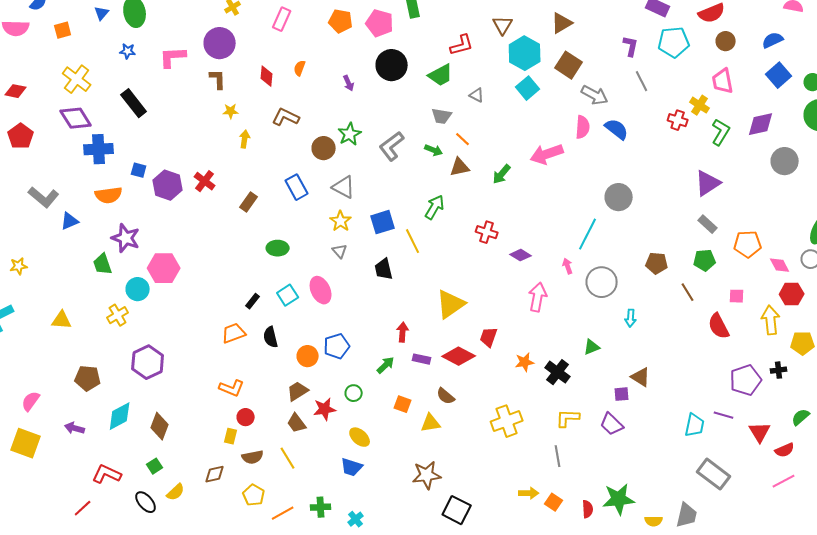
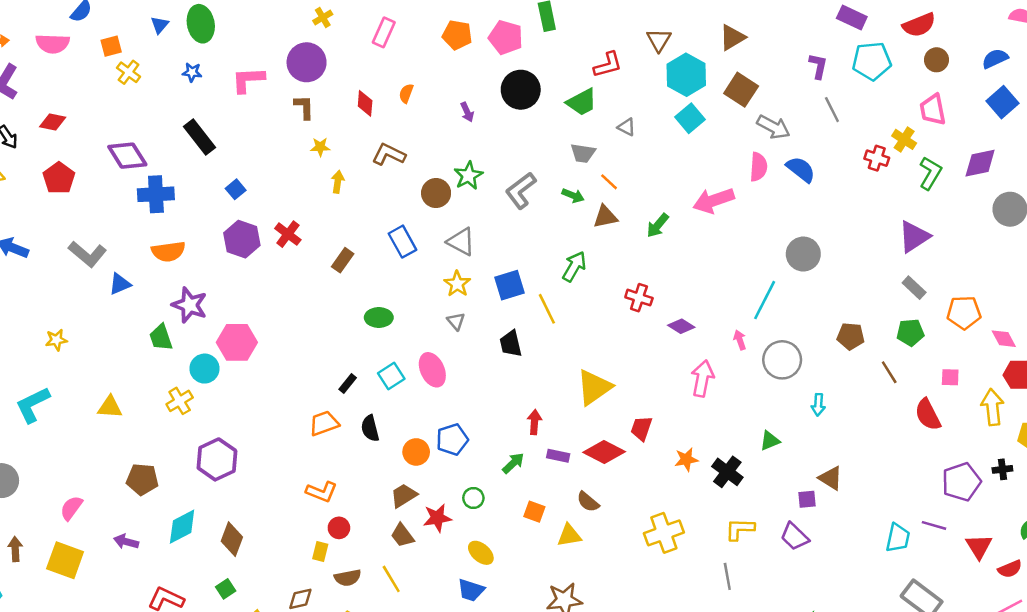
yellow cross: (77, 79) -> (129, 72), moved, size x0.7
blue square: (139, 170) -> (236, 189), moved, turned 35

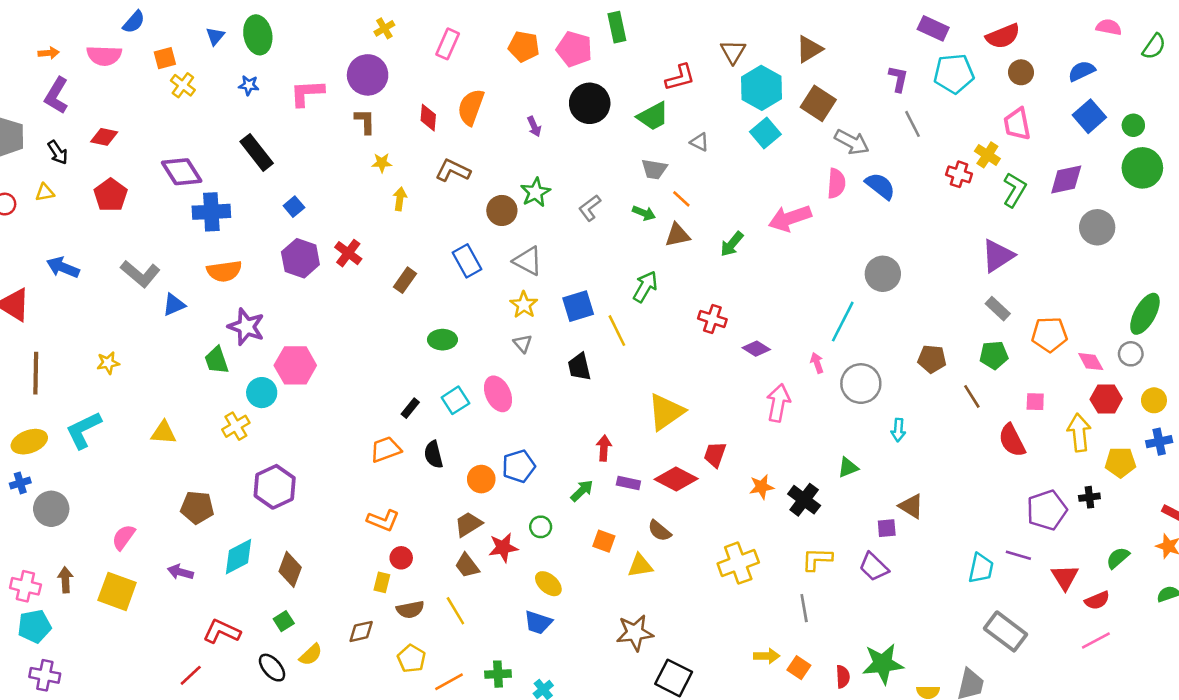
orange semicircle: (406, 93) -> (471, 107), size x1.8
gray L-shape: (521, 191) -> (590, 208), size x0.7

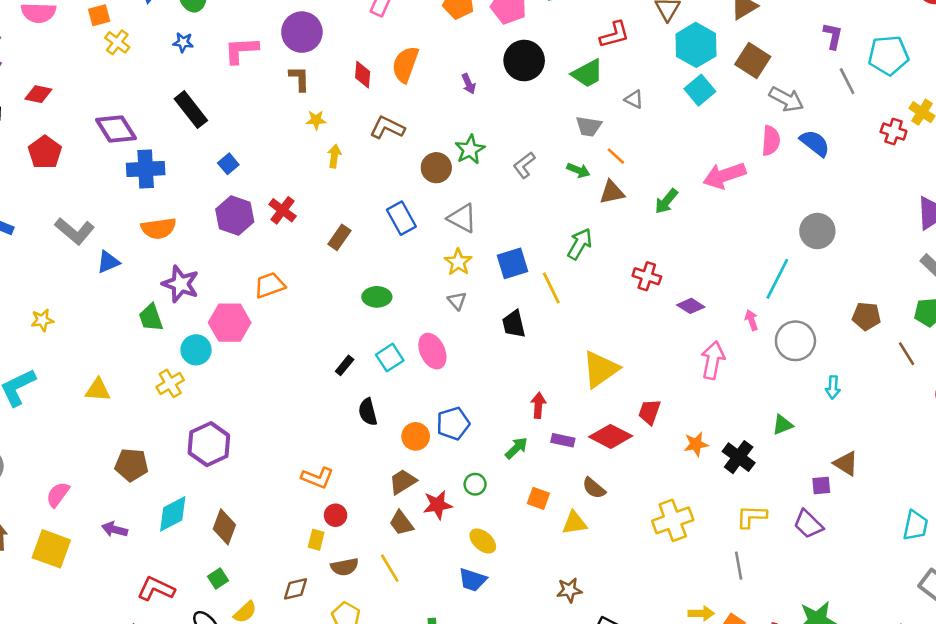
cyan pentagon: (954, 74) -> (888, 55), moved
orange trapezoid: (386, 449) -> (270, 285), moved
brown star: (635, 633) -> (569, 590), size x0.7

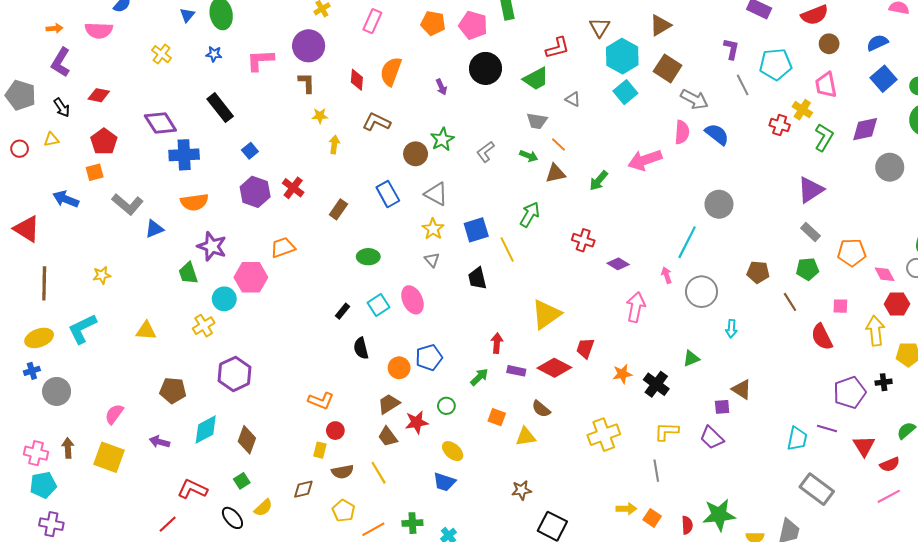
orange square: (99, 15) -> (95, 172), moved

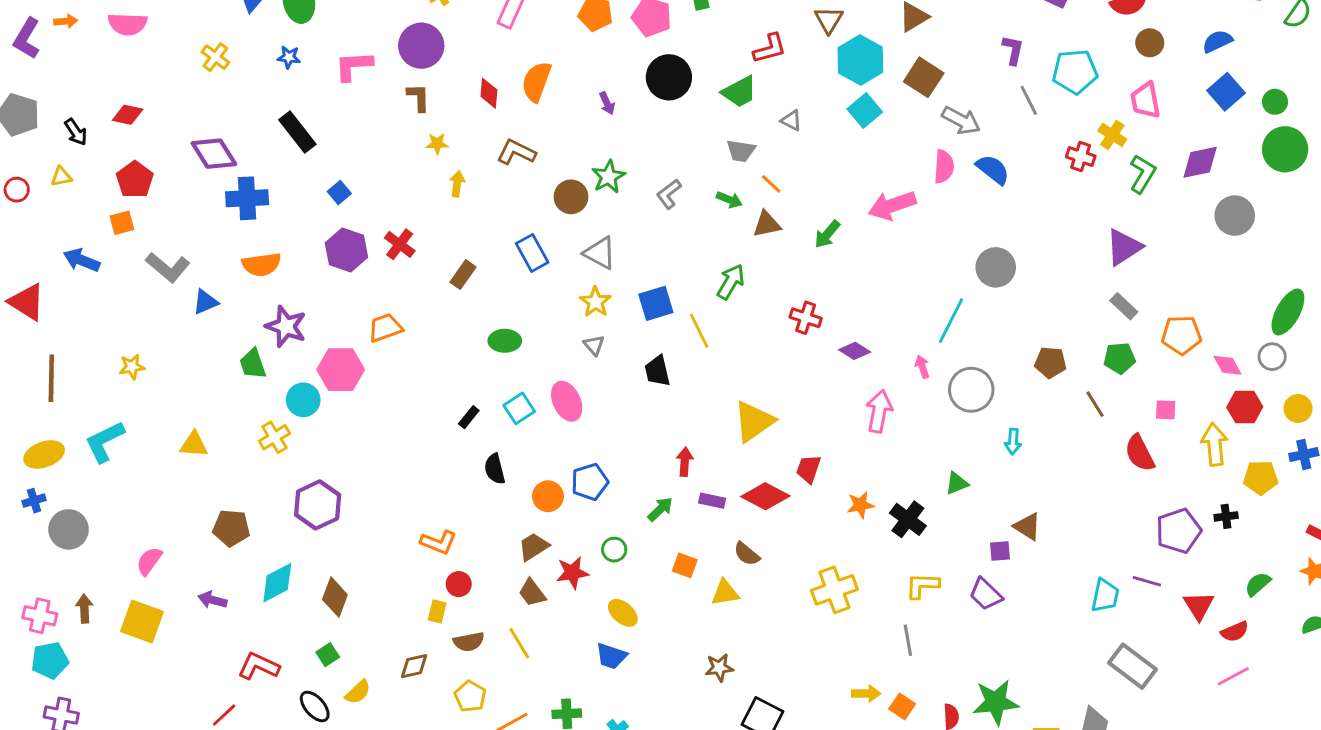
purple L-shape: (61, 62) -> (27, 38), moved

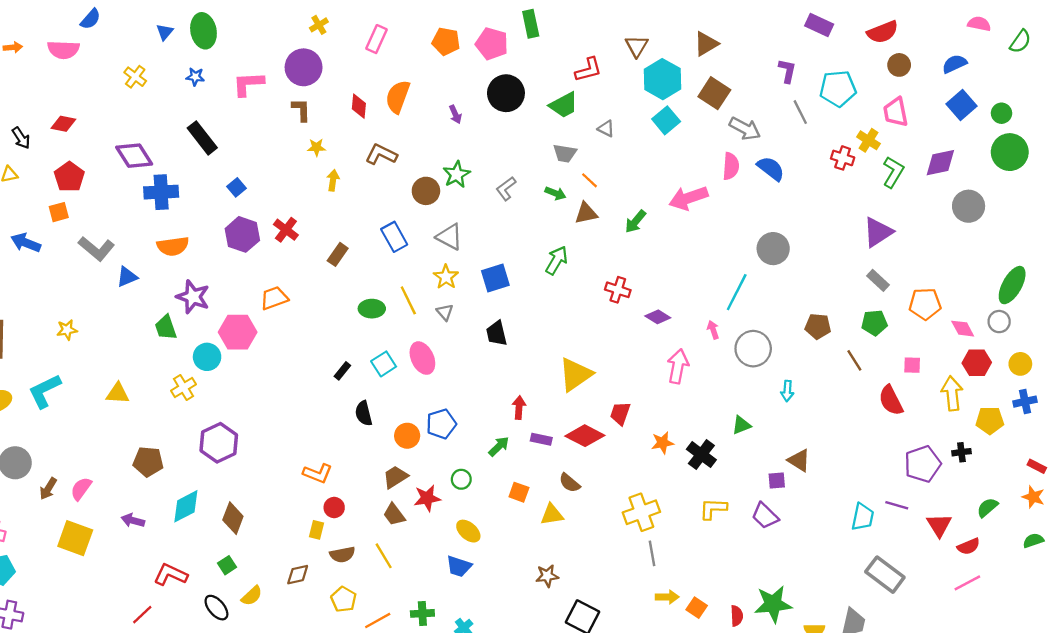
yellow line: (699, 331) -> (408, 300), moved
brown arrow: (84, 609) -> (48, 489), moved, turned -145
gray line: (908, 640) -> (652, 553), moved

